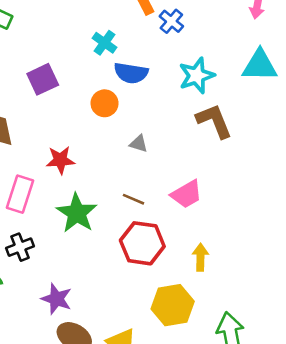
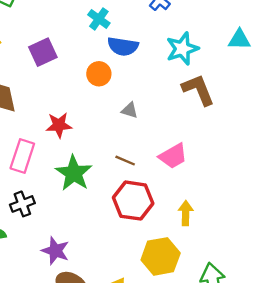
cyan triangle: (260, 65) -> (239, 40), size x0.7

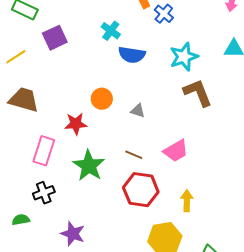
purple square: (43, 52) -> (55, 38), moved
orange circle: (99, 74) -> (102, 99), moved

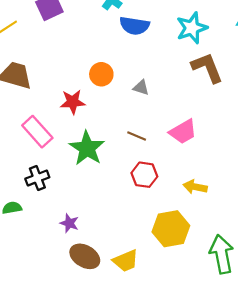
pink rectangle: (44, 151) -> (37, 132), turned -60
red hexagon: (141, 190) -> (144, 175), size x0.7
yellow arrow: (187, 201) -> (195, 187), turned -80
purple star: (73, 234) -> (69, 223), size x0.7

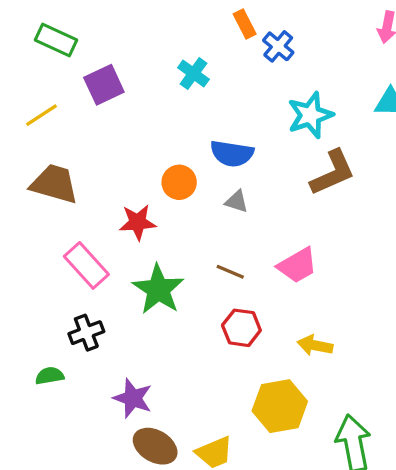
blue semicircle: (134, 26) -> (232, 154), moved
brown L-shape: (207, 68) -> (333, 173), turned 88
purple star: (69, 223) -> (133, 398), size x1.4

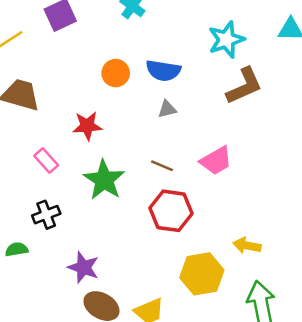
orange circle: (179, 182) -> (116, 73), moved
gray triangle: (237, 201) -> (167, 109), turned -30
pink rectangle: (86, 265) -> (46, 161), size x0.7
red hexagon: (241, 328) -> (171, 211), size x1.4
yellow arrow: (315, 345) -> (247, 246), moved

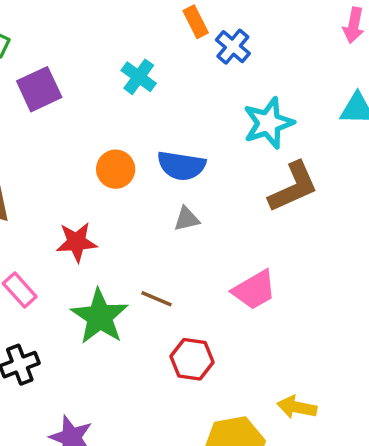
brown line: (162, 166) -> (156, 299), moved
red hexagon: (171, 211) -> (192, 359), size x0.7

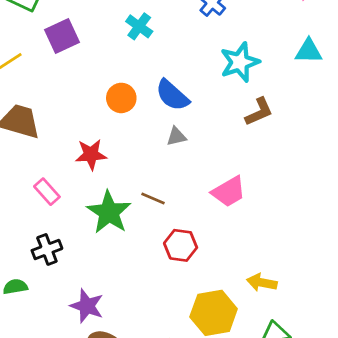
blue semicircle: (181, 166) -> (172, 95), turned 33
brown L-shape: (293, 187) -> (259, 112), size x0.7

